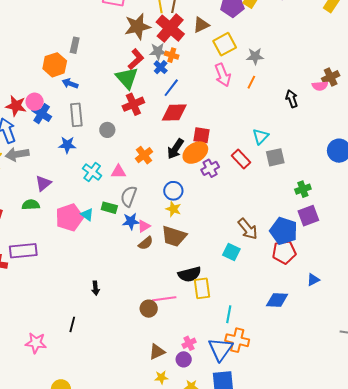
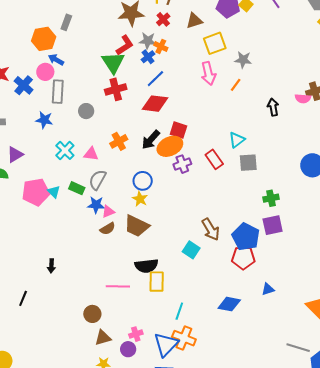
red cross: (170, 28) -> (163, 19), size x0.5
pink circle: (35, 102) -> (45, 72), moved
brown circle: (149, 309) -> (92, 314), moved

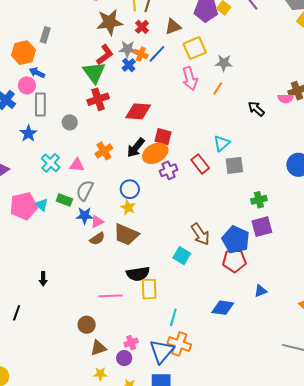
blue line: (155, 79) -> (157, 54), moved
black arrow: (273, 107) -> (256, 109), turned -36
blue star: (44, 120) -> (28, 133), turned 30

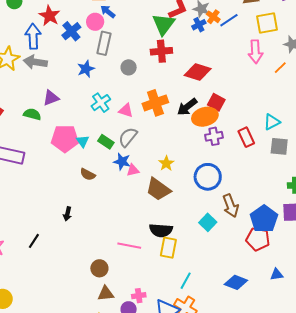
orange cross: (104, 151) -> (155, 103), size x1.4
blue circle: (130, 189) -> (208, 177), moved, size x1.4
brown semicircle: (97, 239) -> (88, 174), moved, turned 49

